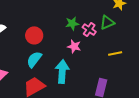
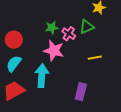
pink star: (74, 46) -> (54, 51), size x1.5

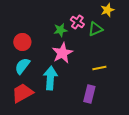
pink cross: (69, 34) -> (77, 22), moved
pink star: (54, 51) -> (62, 53), turned 30
yellow line: (95, 58) -> (99, 68), moved

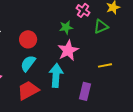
pink cross: (77, 22) -> (83, 10), moved
purple rectangle: (89, 94) -> (85, 91), moved

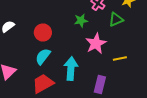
pink star: (68, 50) -> (96, 44), moved

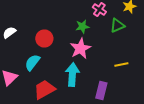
pink star: (96, 44) -> (80, 48), moved
cyan semicircle: (43, 56) -> (32, 62), moved

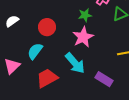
cyan arrow: (72, 74) -> (75, 63), turned 135
purple rectangle: (101, 90) -> (104, 79), turned -72

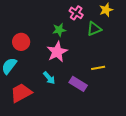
cyan arrow: (75, 63) -> (49, 78), size x0.6
purple rectangle: (104, 79) -> (78, 84), moved

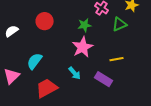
red circle: (21, 42) -> (45, 21), moved
yellow line: (98, 68) -> (117, 59), moved

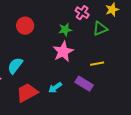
cyan arrow: (75, 73) -> (55, 88), moved, turned 96

